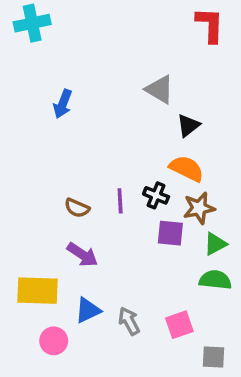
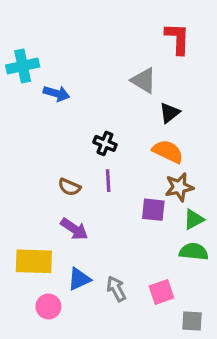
cyan cross: (32, 23) -> (23, 66), moved
red L-shape: (210, 25) -> (178, 39), moved
blue arrow: (63, 104) -> (56, 93), turned -95
black cross: (156, 195) -> (105, 143), moved

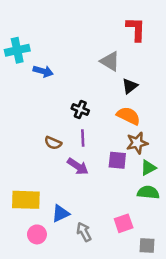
purple arrow: (74, 229) -> (78, 166), moved
gray arrow: (116, 289) -> (84, 232), moved

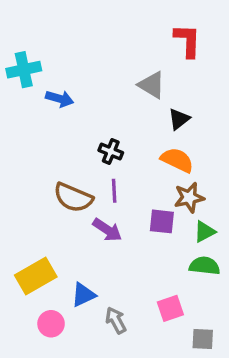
brown semicircle: (53, 143) -> (73, 198), size x1.6
yellow rectangle: (26, 200) -> (36, 276), turned -32

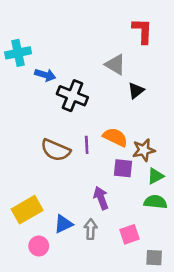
black cross: (111, 151) -> (72, 96), moved, size x1.6
orange semicircle: (177, 160) -> (115, 137), moved
purple arrow: (107, 230) -> (101, 198), moved, turned -145
gray arrow: (116, 320) -> (91, 229), moved, turned 30

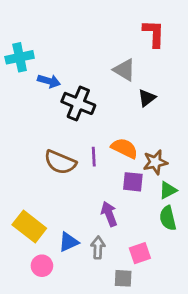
green semicircle: (155, 202) -> (168, 218), turned -110
yellow rectangle: (27, 210) -> (29, 227), turned 68
gray square: (154, 258) -> (123, 278), moved

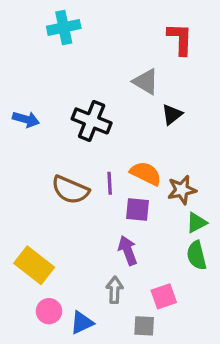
cyan cross: (20, 57) -> (64, 27), moved
blue arrow: (49, 81) -> (26, 119), moved
purple square: (133, 182) -> (138, 209), moved
blue triangle: (69, 242) -> (82, 323), moved

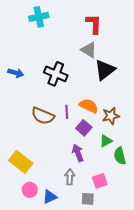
red L-shape: (180, 39) -> (94, 24), moved
black triangle: (172, 114) -> (105, 70), size x1.6
purple square: (138, 209) -> (84, 128), turned 35
green triangle: (197, 223) -> (106, 141), moved

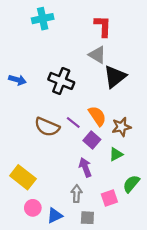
orange semicircle: (89, 106) -> (97, 116), turned 30
purple line: (67, 112) -> (73, 123), turned -48
green semicircle: (120, 156) -> (131, 184), moved, turned 54
gray square: (88, 199) -> (87, 218), moved

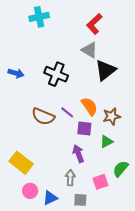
red L-shape: (103, 26) -> (94, 24), turned -135
purple square: (92, 140) -> (84, 128), turned -35

